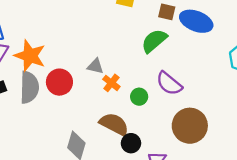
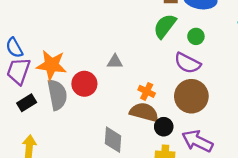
orange cross: (111, 83) -> (147, 91), moved
green circle: (139, 97) -> (196, 36), moved
brown circle: (190, 126) -> (191, 96), moved

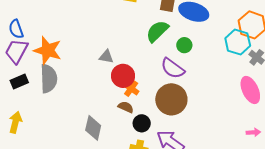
red circle: (84, 84) -> (123, 76), moved
brown semicircle: (144, 112) -> (126, 107), size x0.6

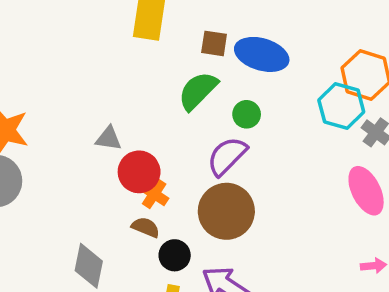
purple semicircle: (173, 68) -> (227, 156), turned 100

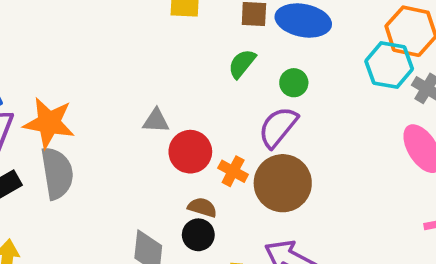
green semicircle: (198, 91) -> (242, 64), size x0.7
orange cross: (154, 194) -> (233, 171), moved
black circle: (175, 255) -> (198, 235), moved

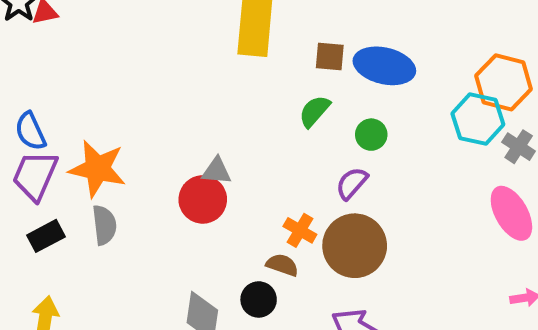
purple semicircle: (278, 127) -> (352, 183), size x0.7
red circle: (190, 152) -> (203, 199), moved
gray semicircle: (57, 173) -> (104, 225), size x0.7
brown semicircle: (202, 207) -> (282, 265), moved

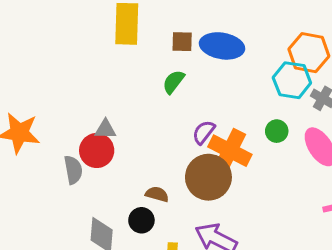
green circle: (371, 135) -> (277, 131), moved
gray semicircle: (104, 225) -> (73, 170), moved
orange cross: (300, 230) -> (230, 151), moved, size x1.8

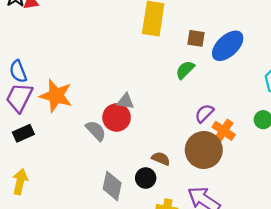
blue ellipse: (222, 46) -> (228, 46), turned -60
orange cross: (230, 151) -> (224, 131), size x0.7
gray semicircle: (73, 170) -> (96, 131), turned -40

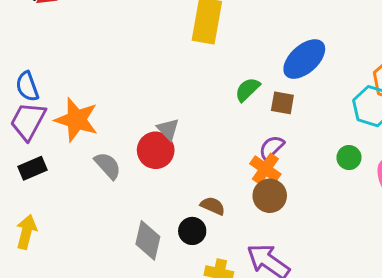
brown square: (196, 38) -> (282, 103), moved
gray triangle: (126, 101) -> (168, 129), turned 36
gray semicircle: (96, 131) -> (108, 166), moved
orange cross: (224, 131) -> (265, 169), moved
brown circle: (204, 150) -> (270, 196), size x0.7

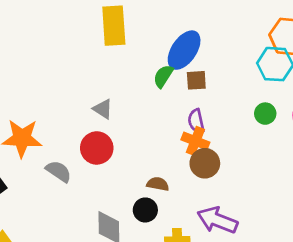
blue ellipse: (304, 59) -> (184, 50), moved
gray triangle: (168, 129) -> (103, 109), moved
purple semicircle: (272, 147) -> (196, 121), turned -45

